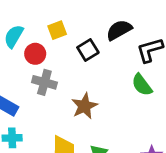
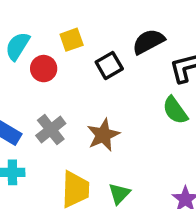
gray cross: (44, 82) -> (51, 130), moved, turned 35

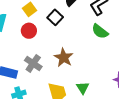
red circle: (44, 69) -> (29, 31), moved

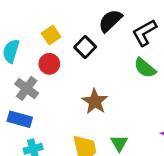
gray cross: (33, 63) -> (27, 88), moved

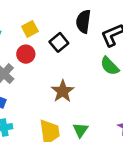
black semicircle: (110, 21) -> (83, 21), turned -45

